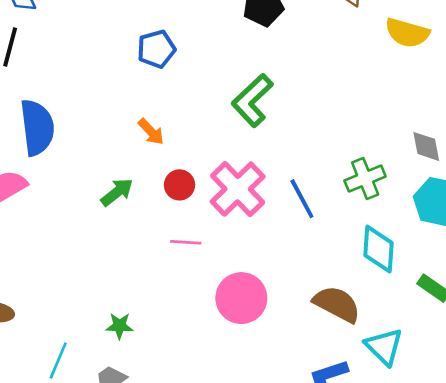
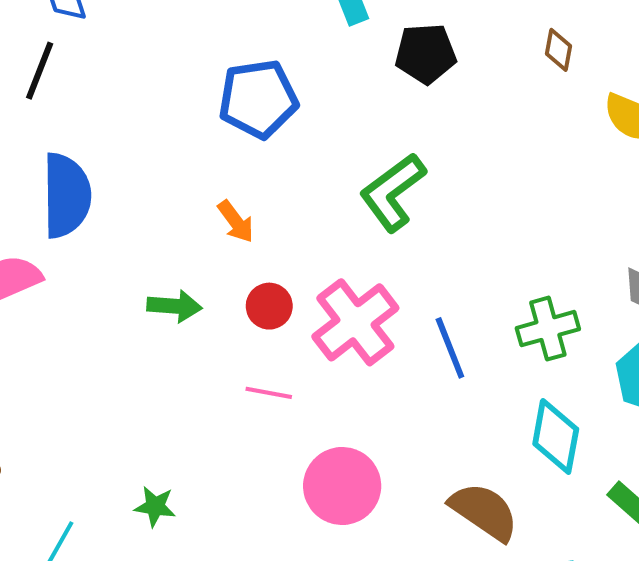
blue pentagon: (156, 49) -> (258, 99), size x1.4
green arrow: (117, 192) -> (174, 306), turned 36

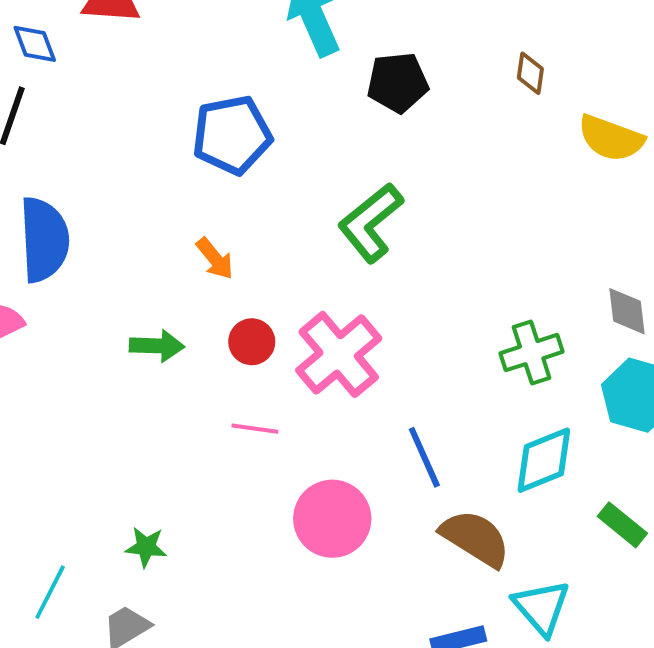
blue line: (450, 348) -> (424, 457), moved
cyan diamond: (556, 436) -> (544, 460), turned 60

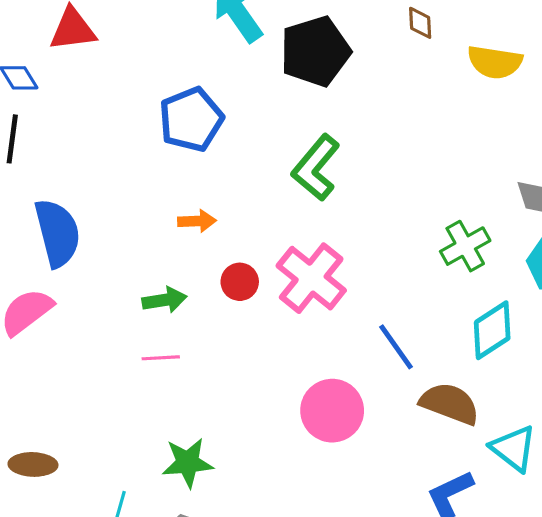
black pentagon: (398, 83) -> (315, 51), size x1.4
orange arrow: (215, 259) -> (197, 221), turned -42
pink line: (255, 429) -> (161, 358), moved
green star: (146, 547) -> (188, 463), size x1.5

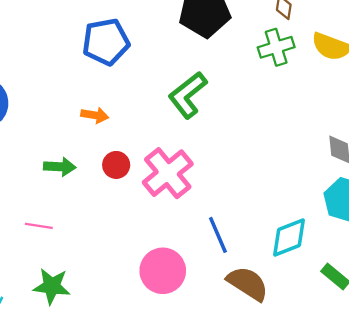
green cross: (465, 246) -> (276, 47), moved
pink line: (161, 358) -> (39, 226), moved

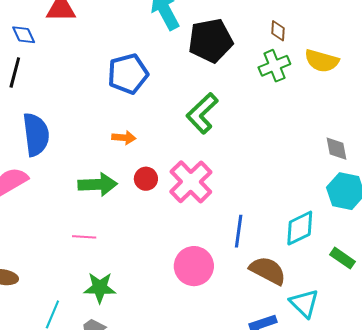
green arrow: (60, 167) -> (98, 184), size x1.4
blue line: (218, 235) -> (239, 231), turned 36

